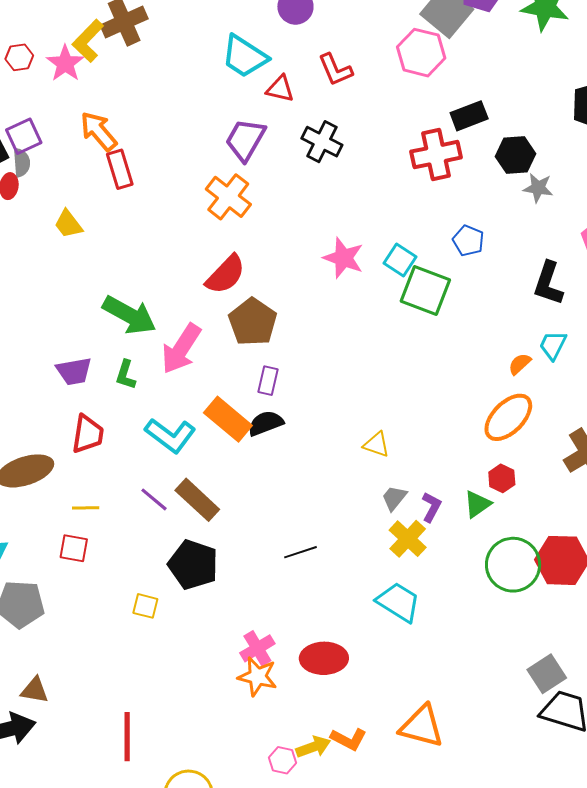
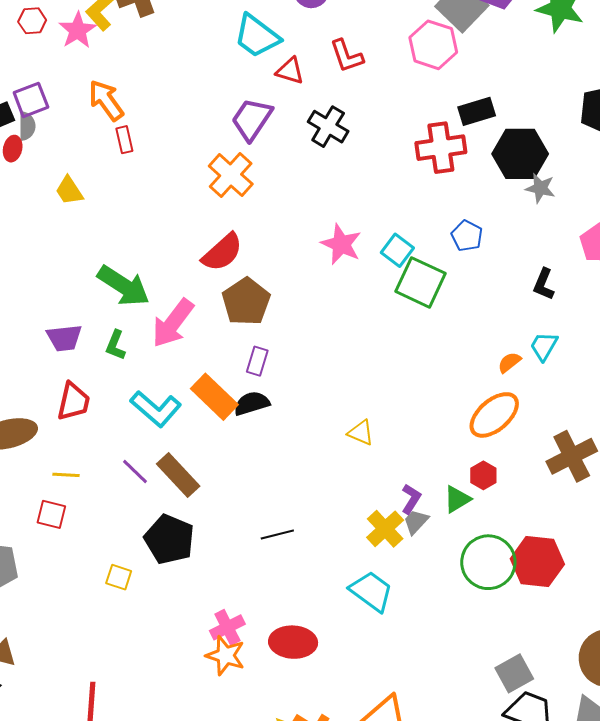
black hexagon: (516, 155) -> (520, 154), size x1.4
red rectangle: (120, 169) -> (124, 140), size x0.7
black L-shape: (548, 283) -> (544, 284), size x0.7
gray trapezoid: (394, 498) -> (416, 522), moved

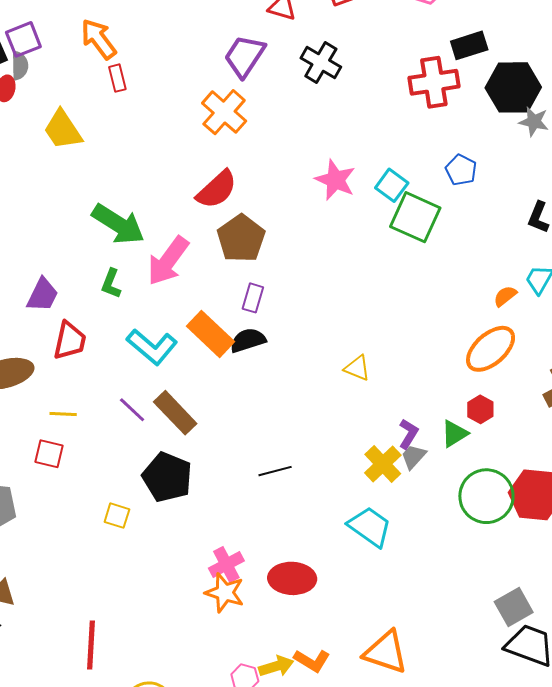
yellow trapezoid: (69, 191) -> (63, 130), size x1.4
purple trapezoid: (64, 338) -> (42, 295), moved, turned -57

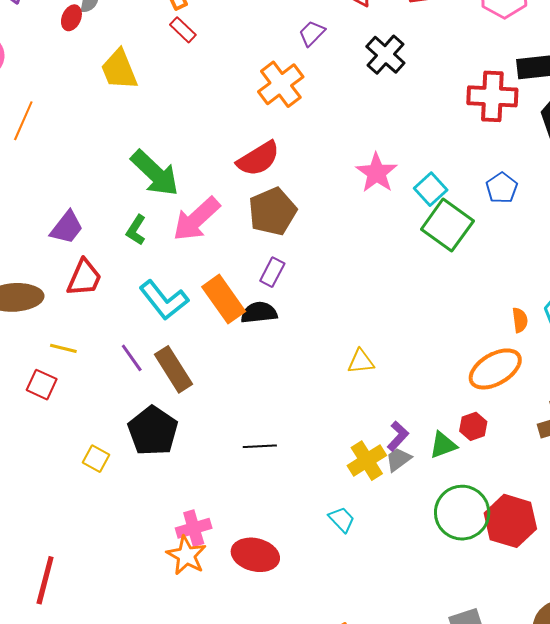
purple trapezoid: (244, 56) -> (312, 33), size x0.6
red rectangle: (117, 78) -> (183, 30), turned -44
orange semicircle: (505, 296) -> (520, 320), turned 110
yellow triangle: (357, 368) -> (361, 362), turned -40
cyan trapezoid: (370, 527) -> (342, 519), size x0.6

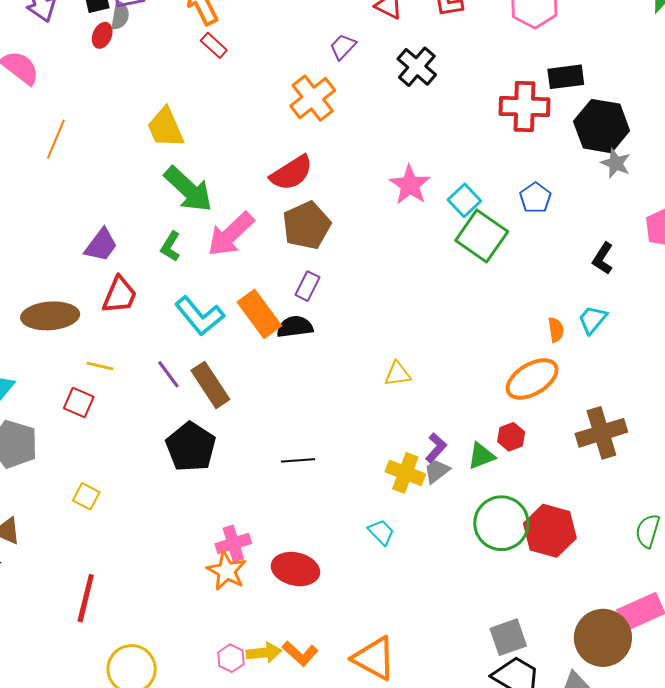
yellow trapezoid: (119, 70) -> (165, 128), moved
yellow square: (96, 459) -> (86, 496), moved
yellow cross: (367, 461) -> (405, 473), turned -36

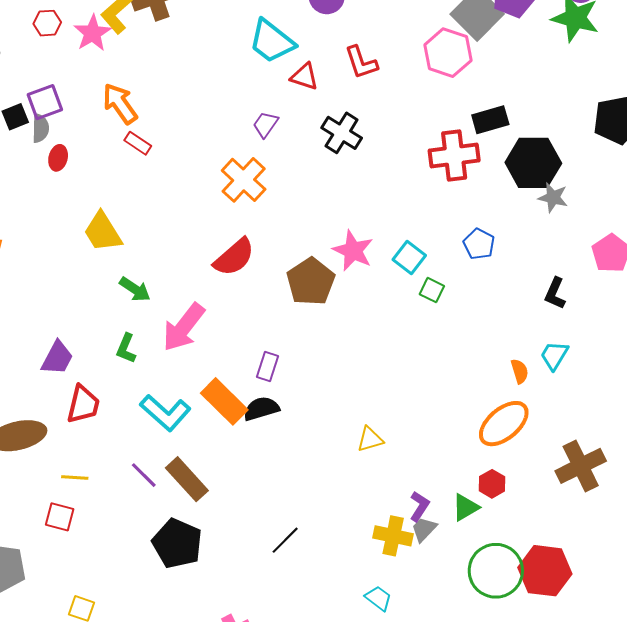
red ellipse: (102, 35) -> (58, 158), moved
green arrow: (188, 189) -> (135, 289), size x0.6
brown pentagon: (307, 225) -> (311, 282), moved
green square: (482, 236) -> (432, 290), size x0.5
black line: (298, 460) -> (285, 540), turned -32

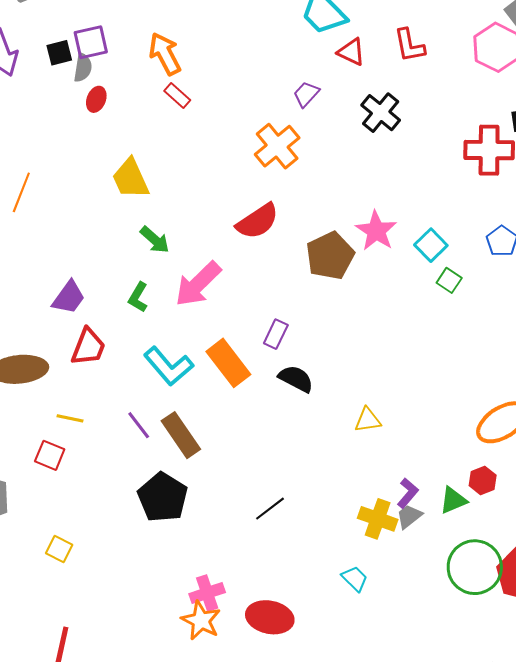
black semicircle: (261, 409) -> (296, 379), moved, turned 36

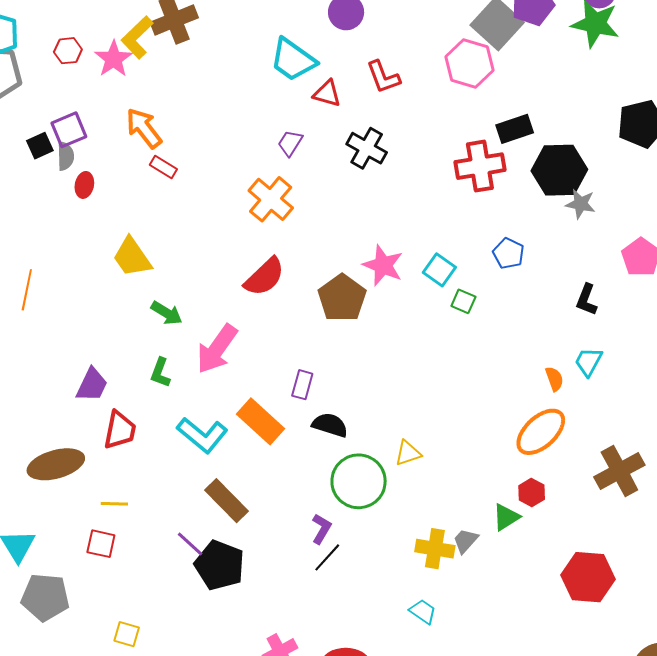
purple line: (139, 425) -> (190, 544), moved
purple L-shape: (408, 493) -> (321, 529), moved
green circle: (475, 567) -> (359, 481), moved

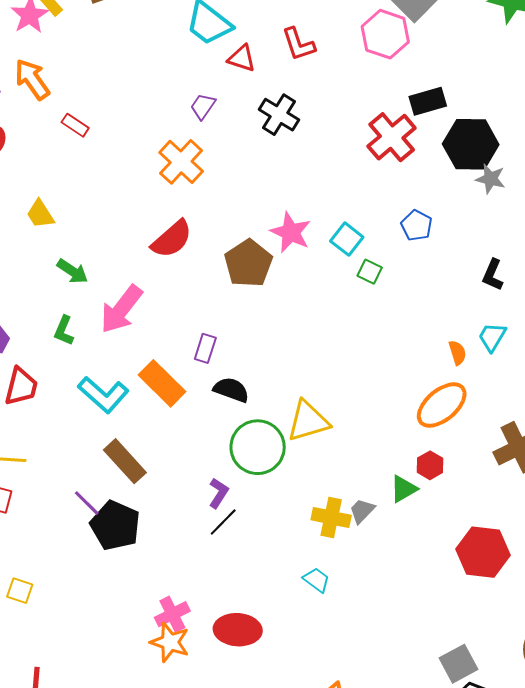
orange arrow: (144, 128) -> (32, 79), moved
red cross: (480, 166) -> (392, 137), turned -33
yellow trapezoid: (132, 257) -> (40, 214), size x0.7
yellow triangle: (408, 453) -> (308, 421), size x1.6

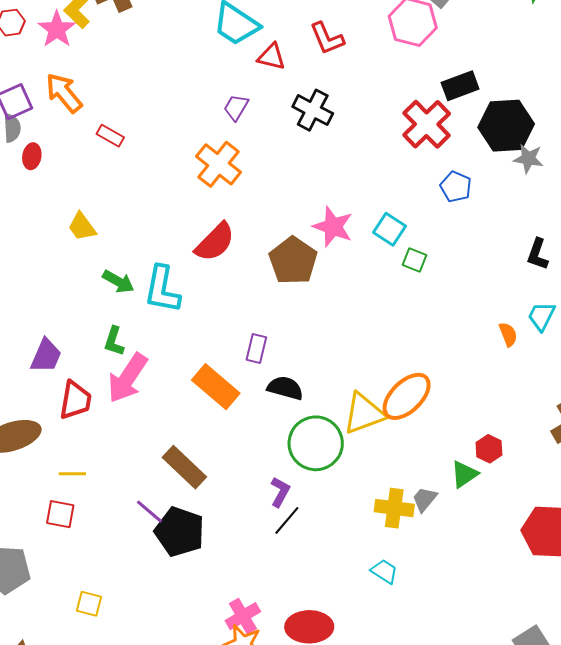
blue pentagon: (417, 226) -> (456, 187), moved
pink arrow: (121, 309) -> (128, 378), moved
cyan L-shape: (103, 395) -> (162, 289), moved, turned 63
orange ellipse: (442, 405) -> (407, 396), moved

